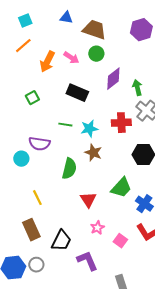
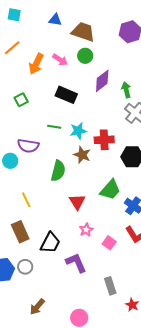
cyan square: (25, 21) -> (14, 15), moved, turned 32
red cross: (121, 123) -> (104, 140), moved

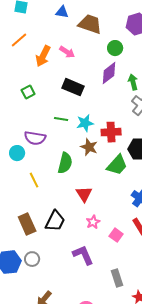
green circle: (85, 56) -> (115, 48), moved
green trapezoid: (110, 190) -> (117, 165), moved
yellow line: (26, 200) -> (34, 180), moved
black trapezoid: (50, 243) -> (55, 221), moved

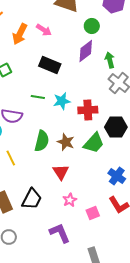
brown star: (89, 147) -> (66, 142), moved
pink square: (116, 235) -> (93, 213), turned 32

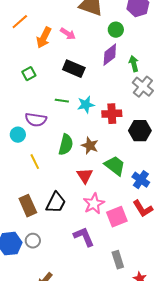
green trapezoid: (94, 143) -> (115, 166), moved, turned -95
pink star: (70, 200) -> (94, 204), size x1.5
pink square: (93, 213) -> (117, 217), size x1.5

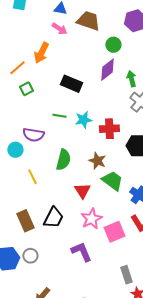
orange line: (20, 22) -> (17, 68), moved
pink arrow: (68, 34) -> (59, 29), moved
brown star: (90, 146) -> (97, 161), moved
gray rectangle: (118, 260) -> (126, 275), moved

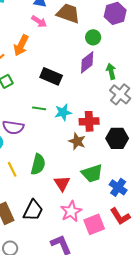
green semicircle: (63, 160) -> (38, 164), moved
brown star: (97, 161) -> (77, 141), moved
green trapezoid: (112, 181) -> (92, 173), turned 125

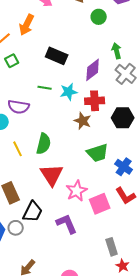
purple diamond: (87, 62) -> (93, 70), moved
red triangle: (62, 183) -> (52, 175), moved, size x1.4
black trapezoid: (33, 210) -> (33, 212), moved

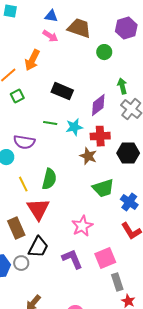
red triangle: (52, 175) -> (38, 209), moved
pink square: (100, 204) -> (105, 258), moved

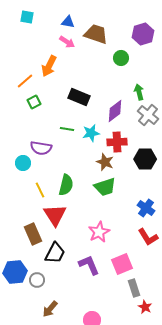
green trapezoid: (103, 188) -> (105, 187), moved
gray circle: (21, 263) -> (37, 280), moved

